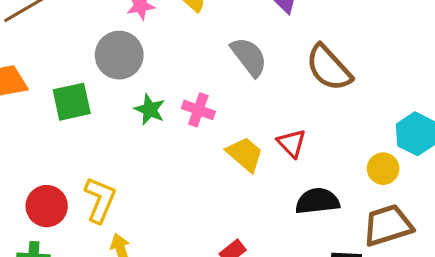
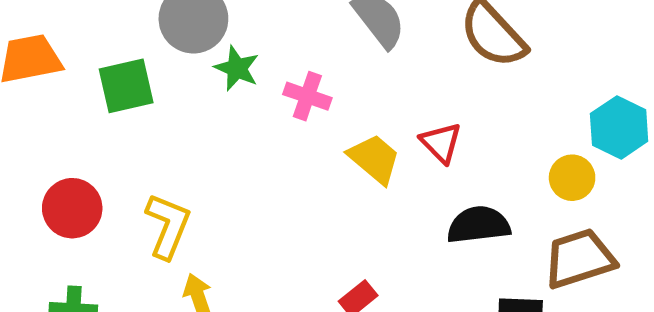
green star: (150, 109) -> (237, 68), moved
red circle: (47, 206) -> (72, 208), moved

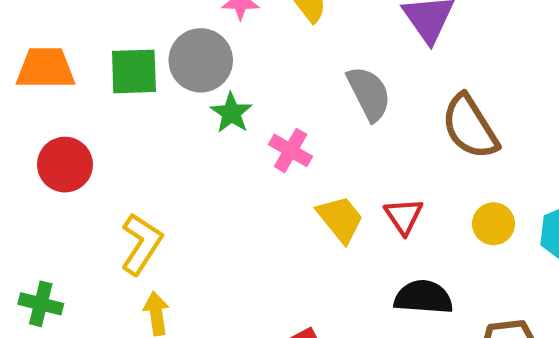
green square: (126, 86) -> (134, 71), moved
yellow circle: (572, 178) -> (494, 224), moved
red circle: (72, 208) -> (65, 165), moved

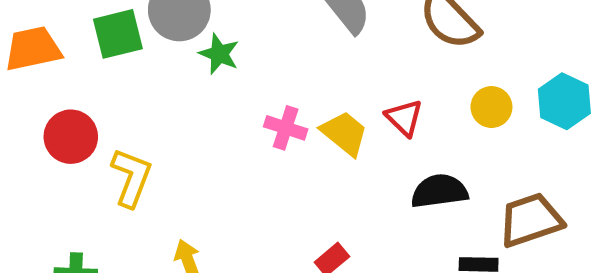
pink cross: (291, 150) -> (286, 128), moved
yellow L-shape: (141, 244) -> (131, 177), moved

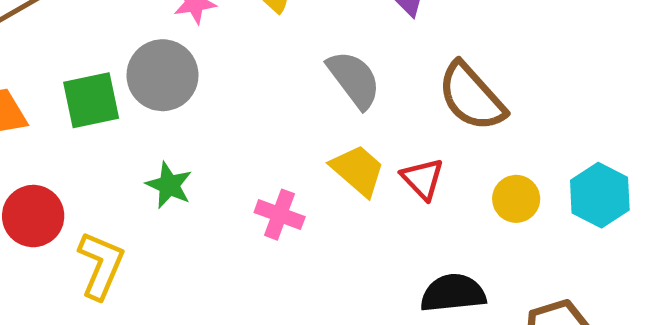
green star: (219, 54) -> (169, 185), moved
red triangle: (404, 118) -> (423, 179), moved
yellow trapezoid: (344, 133) -> (358, 170), moved

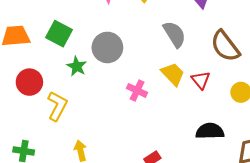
gray circle: (163, 75) -> (107, 47), moved
green square: (91, 100) -> (59, 34), turned 35
green star: (169, 185) -> (77, 66), moved

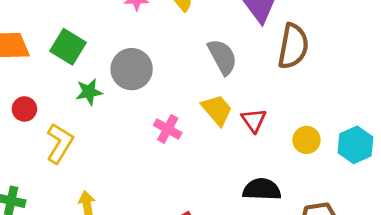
brown semicircle: (225, 46) -> (293, 46), moved, turned -136
green star: (77, 66) -> (89, 92), turned 30
red circle: (29, 82) -> (24, 109), size x0.7

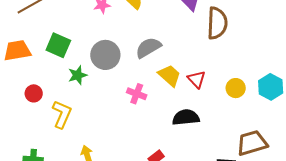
gray semicircle: (222, 57) -> (148, 48), moved, turned -84
black semicircle: (262, 189) -> (186, 117), moved

